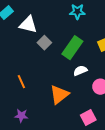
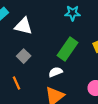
gray square: (44, 43) -> (24, 56), moved
white semicircle: (80, 71) -> (56, 72), moved

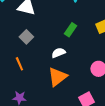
green rectangle: (68, 49) -> (70, 30), size x0.6

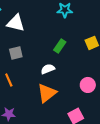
gray square: (26, 37) -> (16, 53), turned 32

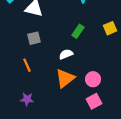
pink circle: (88, 85) -> (93, 79), moved

